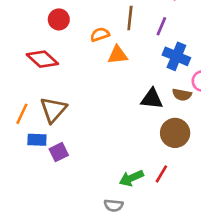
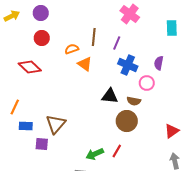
orange triangle: (118, 55) -> (85, 64), turned 42
brown semicircle: (182, 95) -> (134, 101), moved
brown triangle: (53, 110) -> (56, 124), moved
purple square: (59, 152) -> (42, 144), moved, turned 32

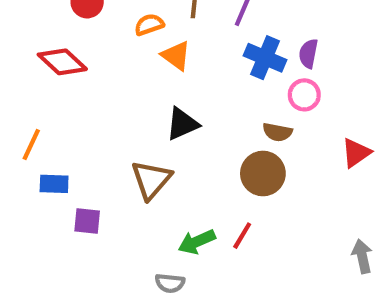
purple semicircle: (159, 63) -> (308, 54), moved
black triangle: (110, 96) -> (182, 124), moved, turned -30
brown triangle: (56, 124) -> (151, 180), moved
red triangle: (172, 131) -> (356, 153), moved

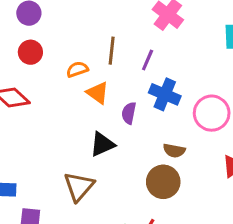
purple semicircle: (308, 54) -> (129, 113), moved
pink circle: (304, 95) -> (212, 113), moved, size x1.5

